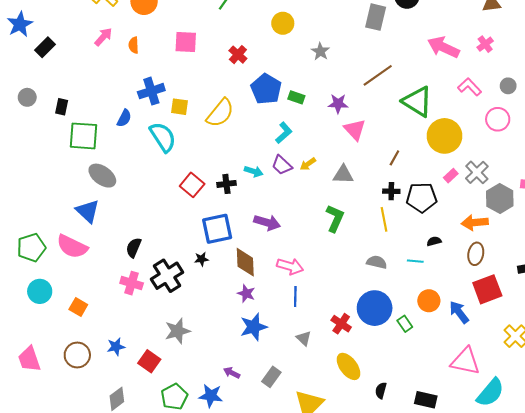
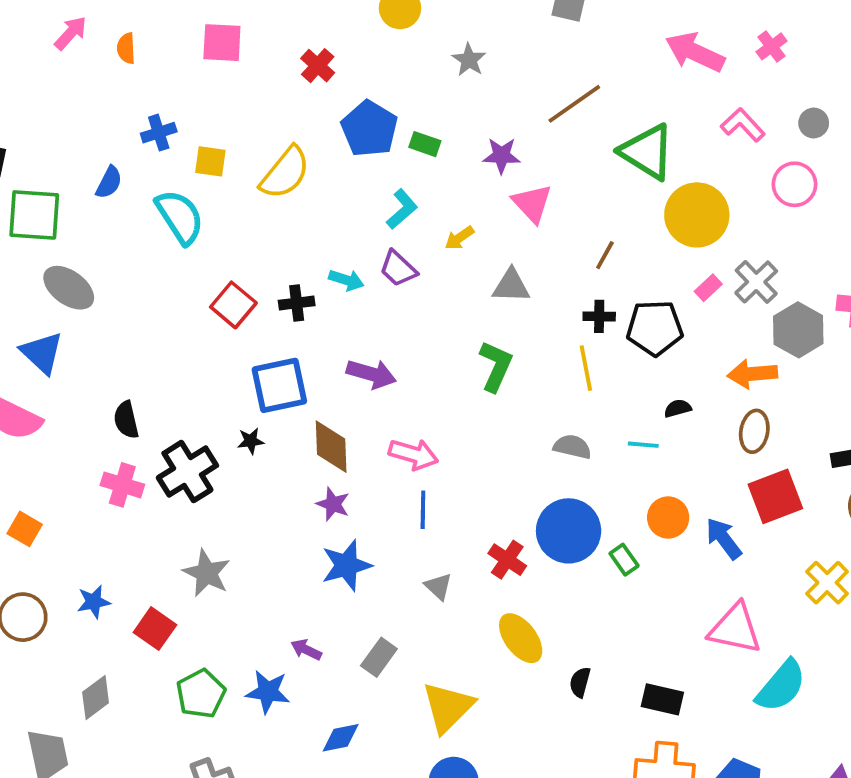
blue cross: (151, 91) -> (159, 133), size x0.7
yellow arrow: (308, 164) -> (459, 238), moved
black semicircle: (134, 248) -> (126, 420), turned -36
gray star: (177, 331) -> (207, 573), turned -30

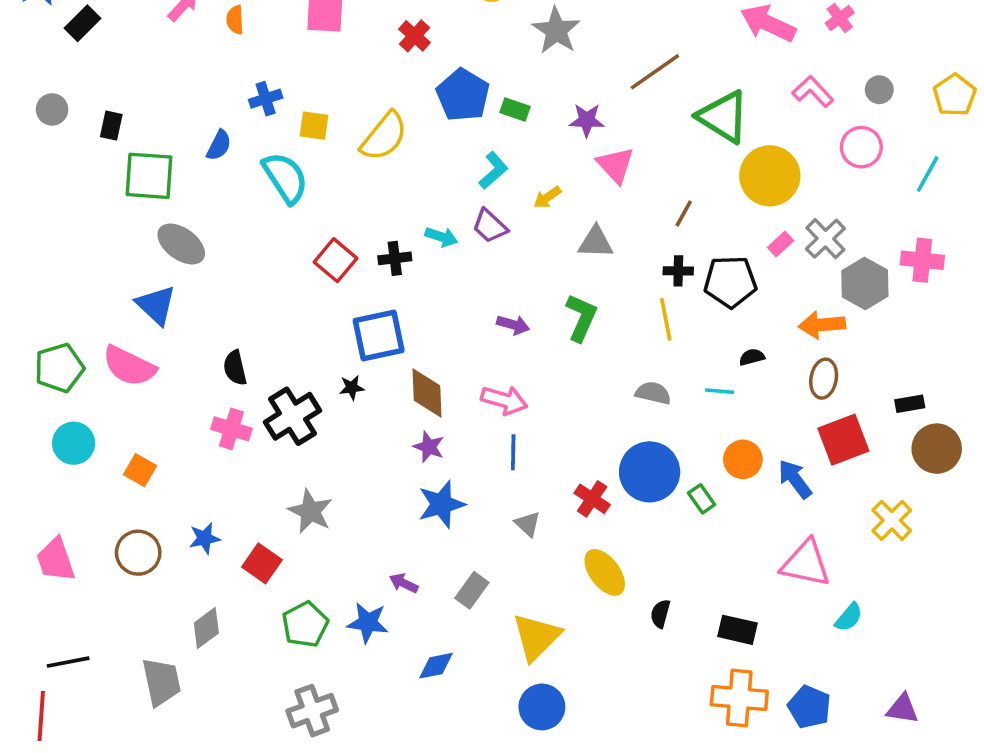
gray star: (469, 60) -> (556, 30), size x1.5
purple arrow: (371, 374) -> (513, 325), moved, size x0.7
cyan semicircle: (781, 686) -> (849, 617), size x0.6

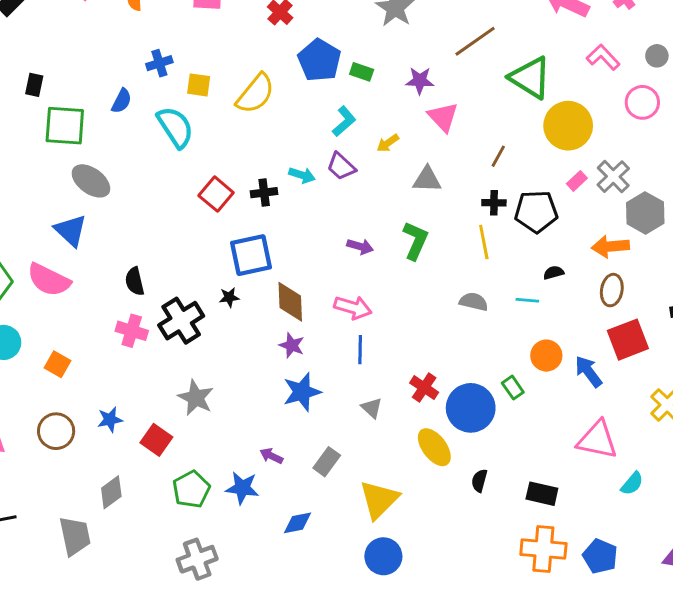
blue circle: (650, 472) -> (471, 408), moved

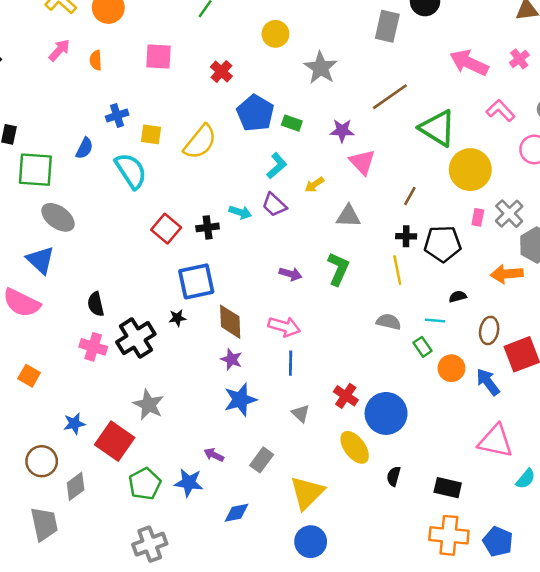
pink rectangle: (577, 181) -> (478, 217), turned -36
brown ellipse: (612, 290) -> (489, 330), moved
green rectangle: (513, 388) -> (422, 347), moved
brown circle: (56, 431) -> (42, 461), moved
red square: (156, 440) -> (115, 441), size x1.4

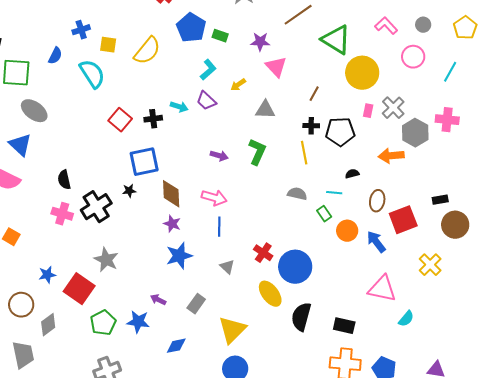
black semicircle: (394, 476) -> (301, 317), size x1.8

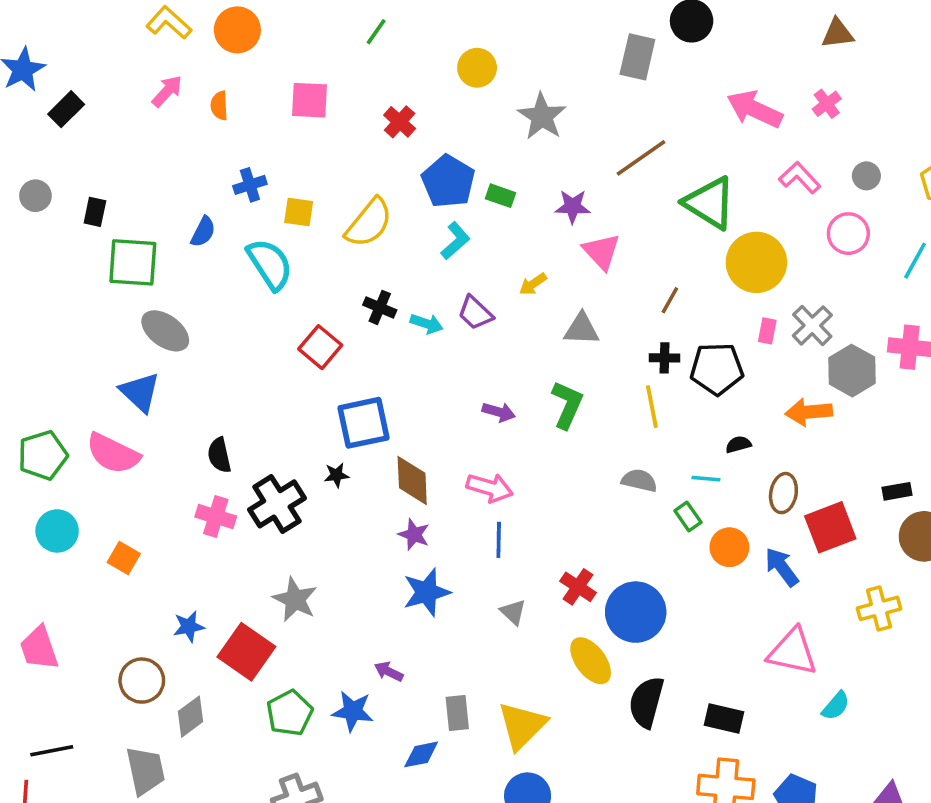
cyan L-shape: (208, 70) -> (455, 241), moved
black cross: (153, 119) -> (380, 307), moved, turned 30
yellow cross: (430, 265) -> (879, 608), turned 30
gray rectangle: (196, 304) -> (457, 713), moved, turned -42

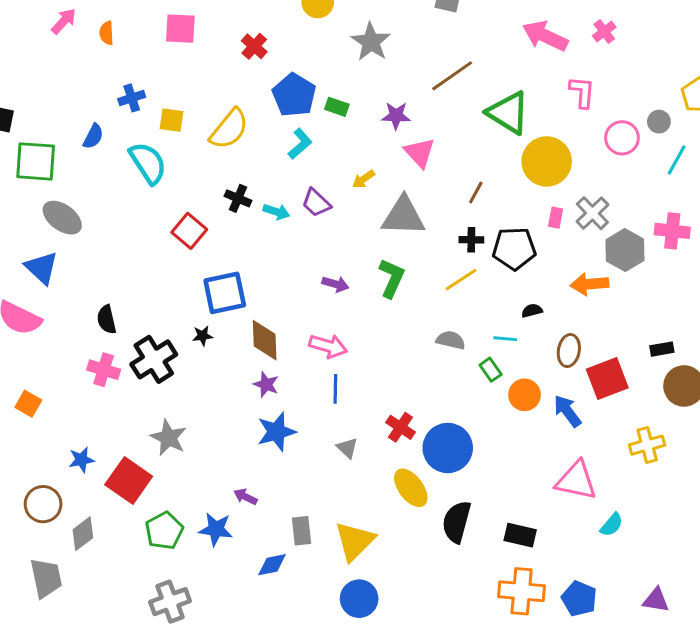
gray circle: (866, 176) -> (659, 122), moved
pink L-shape: (800, 178) -> (582, 92), turned 48
gray triangle: (582, 329) -> (403, 216), size x1.5
yellow line: (652, 407) -> (461, 280), turned 68

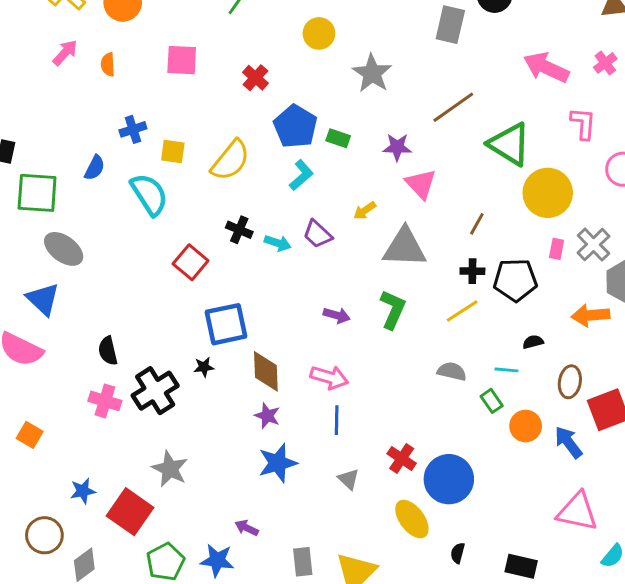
black semicircle: (457, 522) -> (458, 553), size x0.5

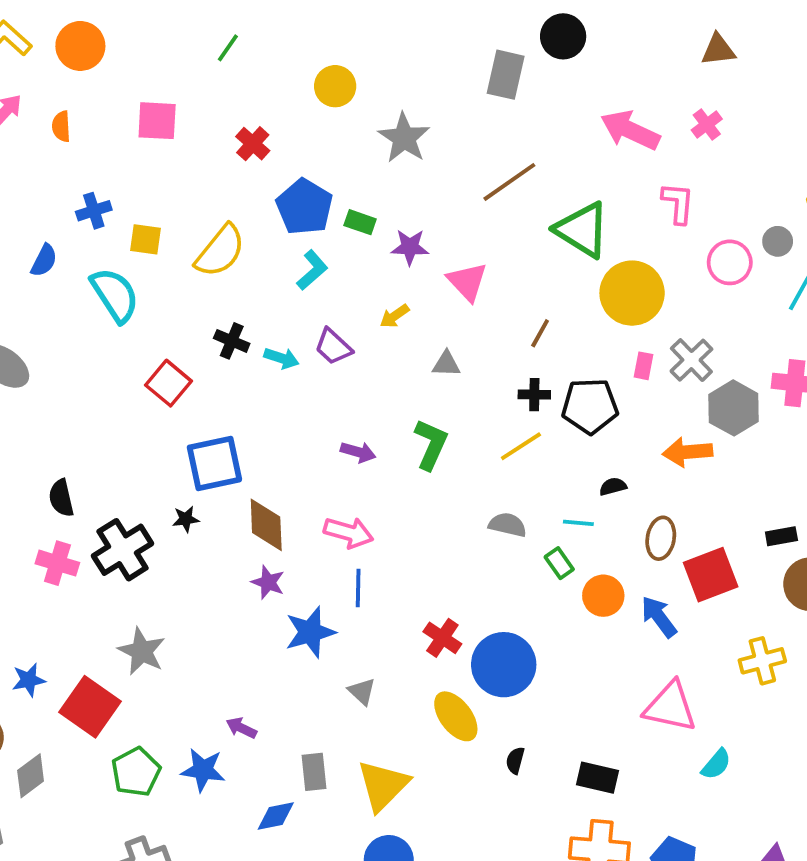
purple star: (397, 147) -> (410, 247), moved
gray triangle: (405, 247) -> (446, 364), size x0.5
blue star: (278, 463) -> (310, 632), moved
gray triangle: (348, 479) -> (362, 691), moved

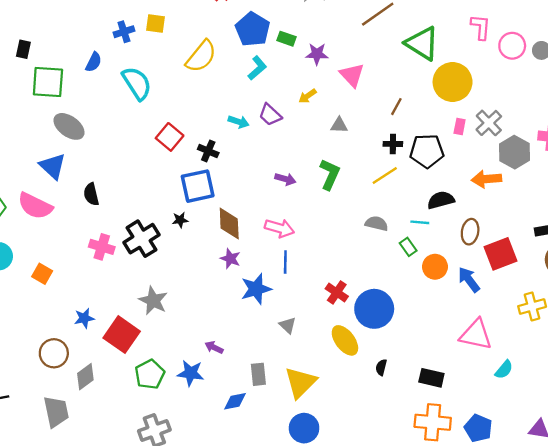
yellow square: (146, 239) -> (156, 24), moved
pink circle: (730, 262) -> (512, 46), moved
black cross: (232, 341) -> (208, 151), moved
black semicircle: (613, 487) -> (441, 200), size x1.6
black semicircle: (61, 498) -> (91, 194), moved

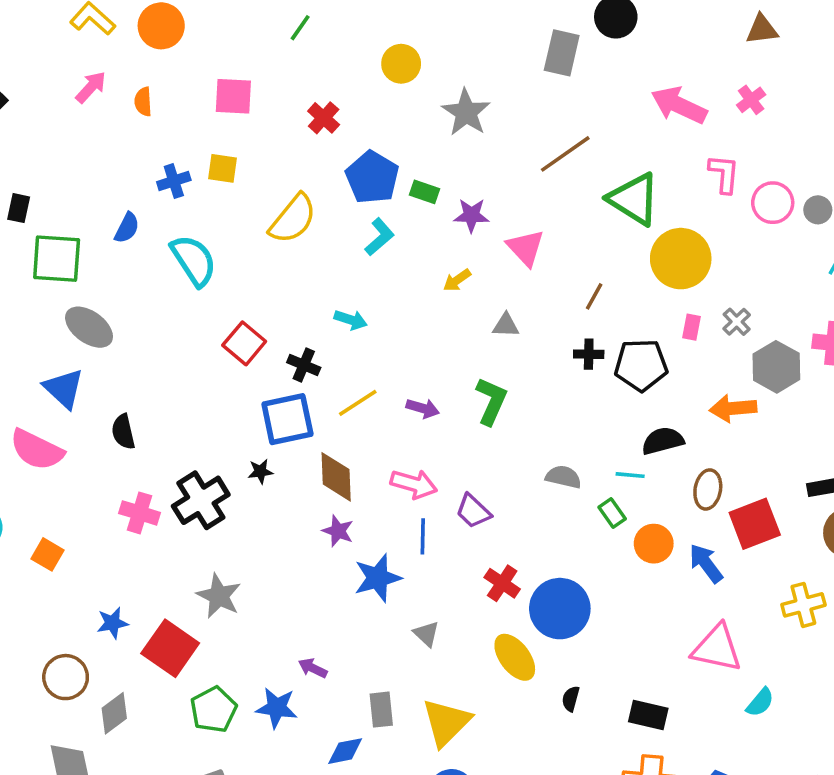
purple trapezoid: (270, 115) -> (473, 511), moved
gray cross: (489, 123) -> (737, 322), size x0.7
yellow line: (385, 176) -> (358, 403), moved

